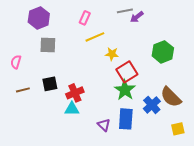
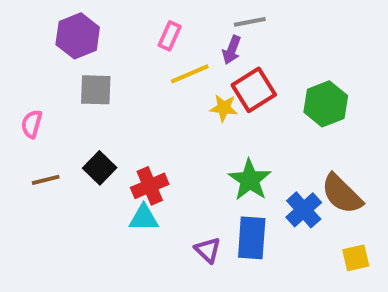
purple arrow: (137, 17) -> (232, 50), moved, turned -32
red square: (127, 72) -> (254, 90), moved
black square: (50, 84) -> (100, 168), turned -35

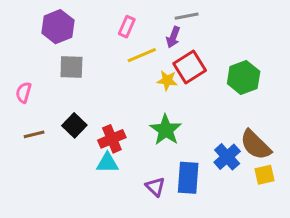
green star: (250, 180) -> (166, 130), moved
yellow square: (356, 258) -> (264, 175), moved

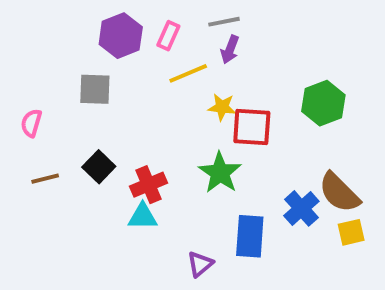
gray line: (187, 16) -> (224, 22), moved
purple hexagon: (58, 27) -> (121, 36), moved
red square: (190, 67) -> (252, 127), moved, turned 36
purple triangle: (155, 187) -> (200, 264), moved, turned 36

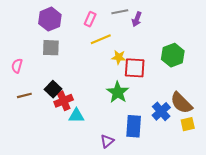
purple hexagon: (121, 36) -> (50, 19), moved
purple arrow: (230, 50) -> (137, 19), moved
red cross: (148, 185) -> (64, 101), moved

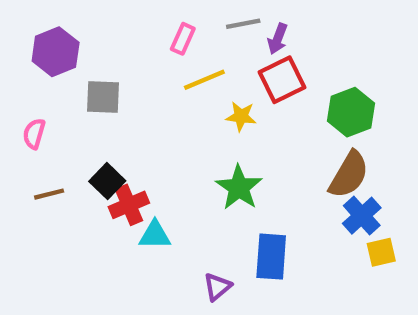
purple hexagon: (50, 19) -> (56, 52), moved
red square: (135, 68) -> (282, 80), moved, turned -30
brown semicircle: (181, 103) -> (349, 175), moved, turned -105
blue cross: (161, 111) -> (362, 216), moved

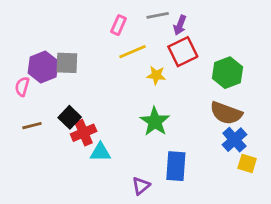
purple hexagon: (56, 52) -> (43, 67), moved
brown semicircle: (349, 175) -> (226, 113), turned 80
yellow square: (381, 252) -> (247, 163), turned 30

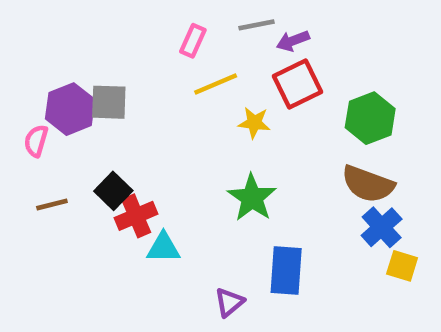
purple arrow: (180, 25) -> (293, 41), turned 48

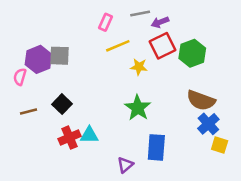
green hexagon: (370, 118) -> (192, 53), moved
red cross: (136, 216) -> (69, 138), moved

